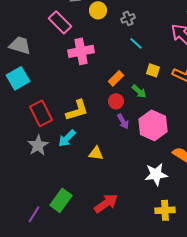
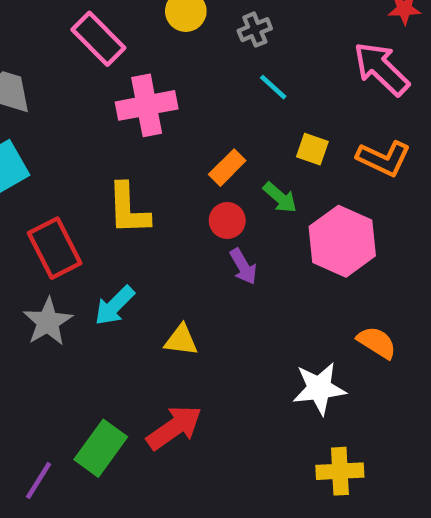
yellow L-shape: (77, 110) -> (128, 209), moved, turned 105
pink hexagon: (153, 125) -> (342, 241), moved
red arrow: (106, 203) -> (174, 428), moved

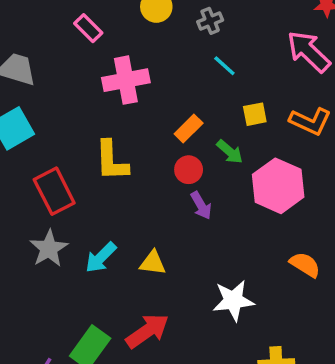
pink rectangle: (98, 39) -> (88, 28), size x0.7
yellow square: (312, 149) -> (255, 114), turned -30
cyan arrow: (114, 306) -> (101, 257), moved
white star: (319, 388) -> (233, 300), moved

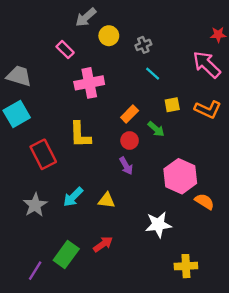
pink hexagon: (278, 186) -> (180, 176), moved
purple arrow: (201, 206) -> (126, 166), moved
gray star: (49, 249) -> (35, 205), moved
red arrow: (147, 331) -> (103, 244), size x0.7

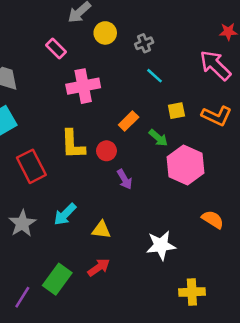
red circle: (130, 141) -> (106, 151), moved
pink hexagon: (180, 176) -> (186, 165), moved
yellow triangle: (107, 200) -> (101, 230), moved

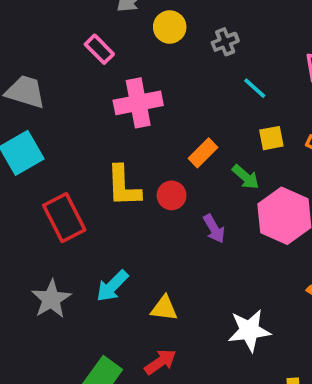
cyan line: (154, 76) -> (255, 88), moved
purple arrow: (125, 179) -> (214, 229), moved

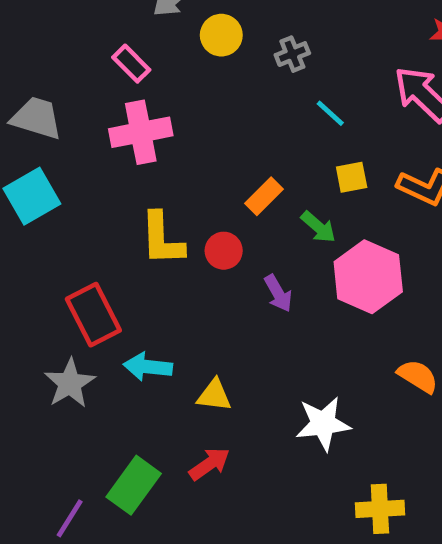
pink cross: (138, 103) -> (141, 132), moved
red rectangle: (64, 218) -> (93, 315), moved
cyan arrow: (112, 286) -> (148, 367), turned 51

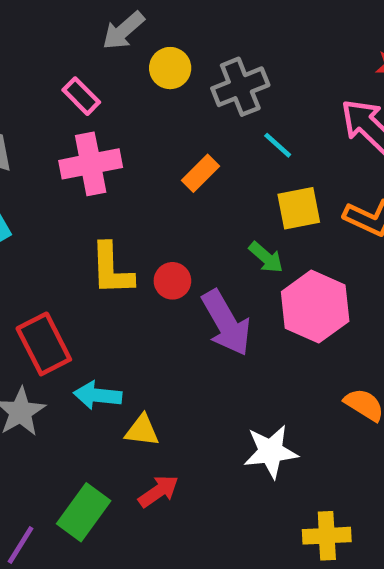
gray cross: (292, 54) -> (240, 87), size x1.6
yellow square: (352, 177) -> (299, 208), size x1.4
orange rectangle: (264, 196) -> (201, 173), moved
purple arrow: (278, 293) -> (226, 323), size x1.8
yellow triangle: (214, 395) -> (142, 430), moved

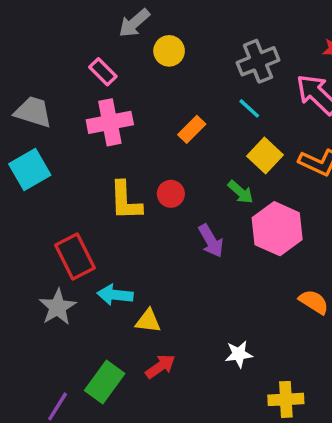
gray cross: (240, 87) -> (258, 61), moved
yellow square: (299, 208) -> (265, 155), turned -36
red circle: (172, 281) -> (171, 194), moved
purple arrow: (226, 323) -> (211, 241), size x0.7
white star: (271, 451) -> (239, 354), moved, size x0.7

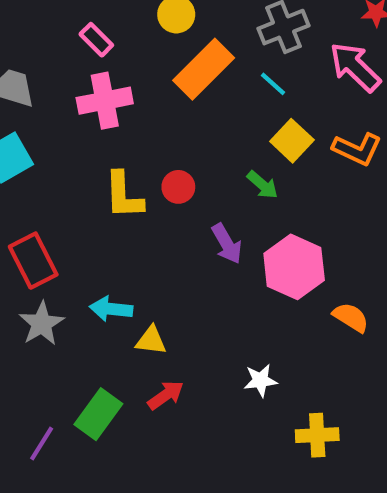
orange rectangle: (192, 129) -> (204, 69), moved, size x1.8
pink hexagon: (277, 229) -> (294, 267), moved
red rectangle: (75, 257) -> (33, 261), moved

